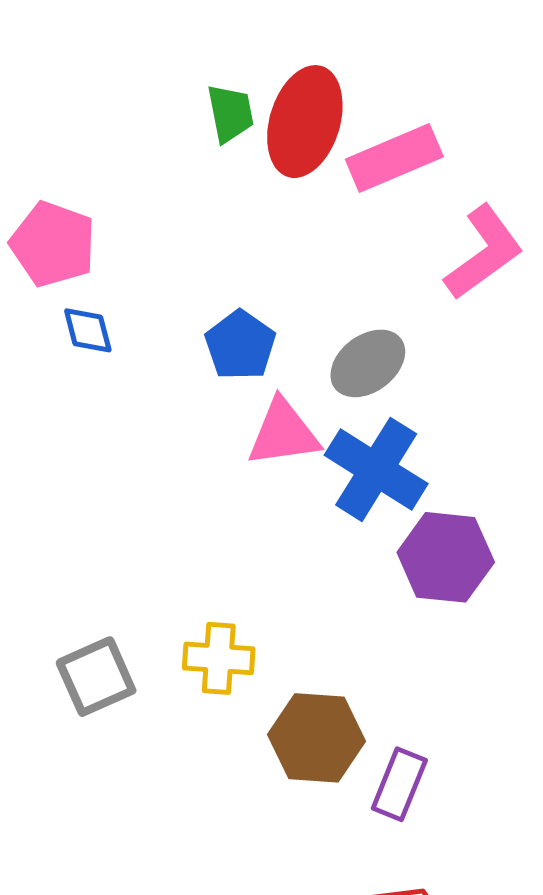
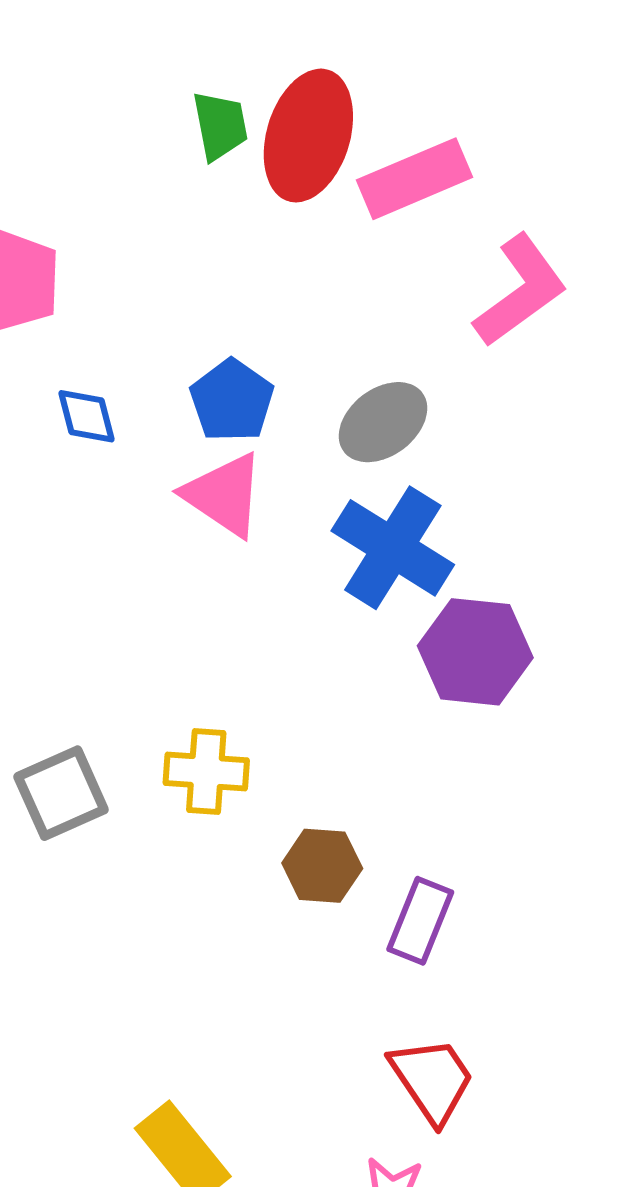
blue diamond: (88, 330) -> (87, 416), moved
pink triangle: (283, 433) -> (224, 495), moved, turned 42
brown hexagon: (316, 738) -> (322, 866), size x0.7

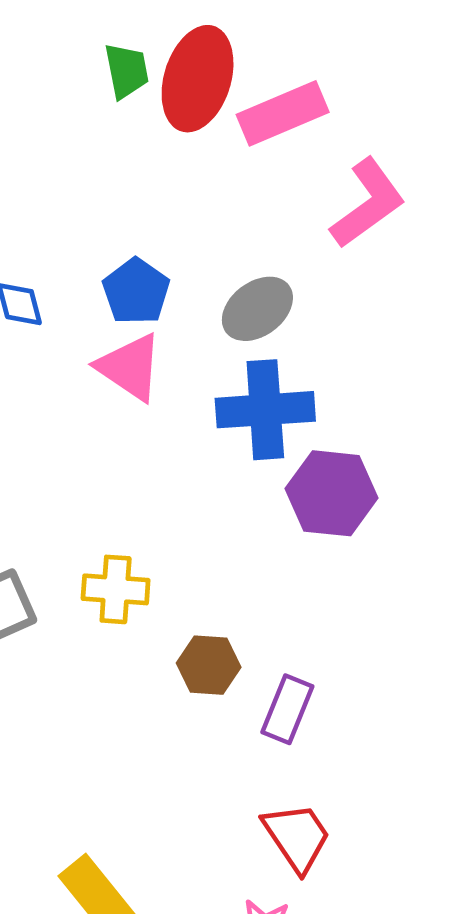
blue cross: (393, 548) -> (265, 410), turned -36

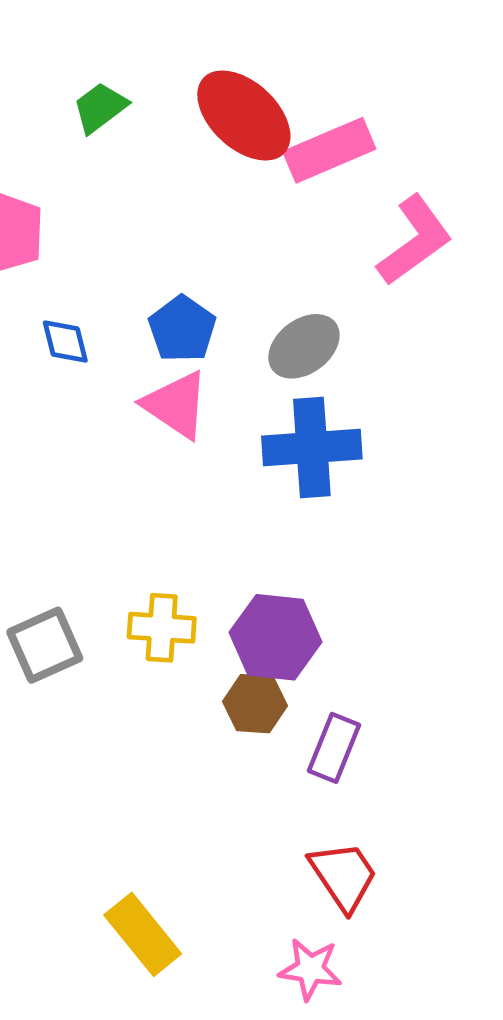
green trapezoid: (127, 71) -> (100, 108), moved, turned -116
red ellipse: (198, 79) -> (244, 116), turned -64
purple hexagon: (332, 493) -> (276, 637), moved

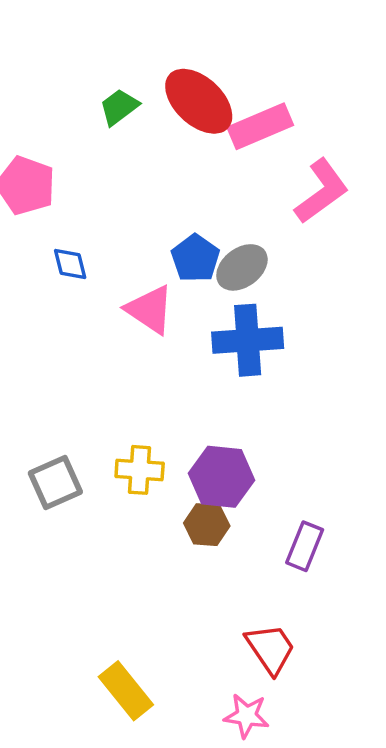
green trapezoid: (100, 108) -> (119, 107), moved
blue pentagon: (182, 329) -> (195, 258), moved
purple rectangle: (334, 748) -> (305, 546), moved

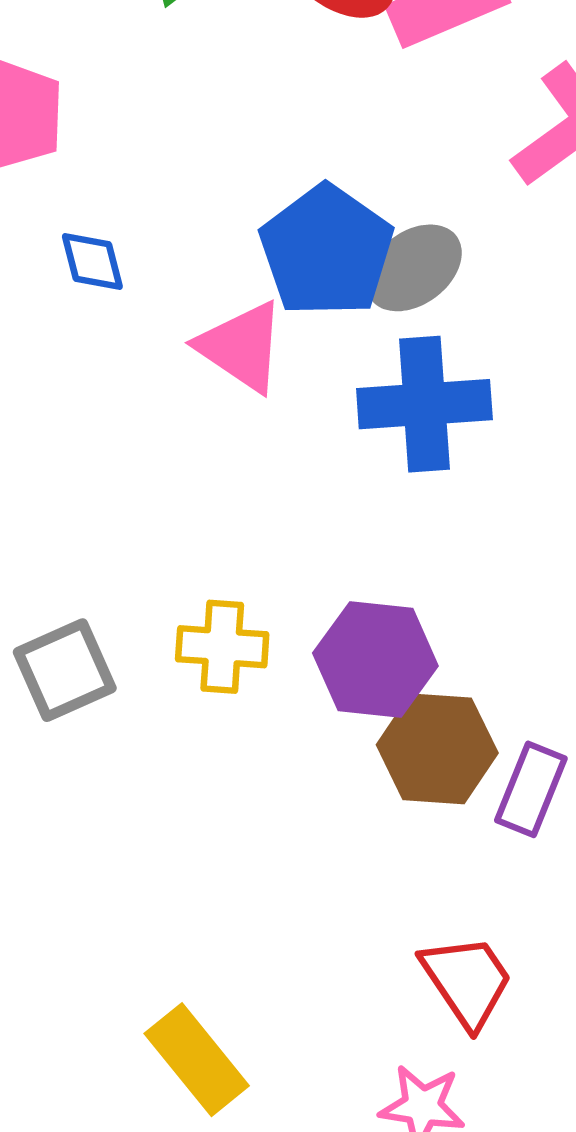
blue pentagon: (195, 258) -> (327, 251), size x1.5
brown hexagon: (207, 525) -> (437, 749), moved, size x1.4

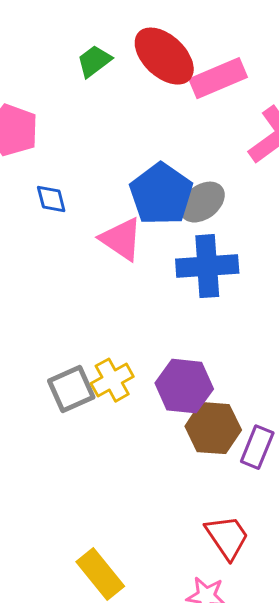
yellow cross: (222, 647) -> (112, 380), turned -33
gray square: (65, 670) -> (71, 389), moved

